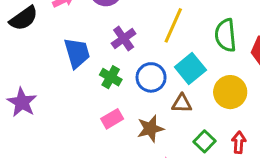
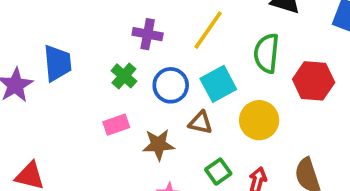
purple cross: (124, 39) -> (148, 34), turned 35
blue trapezoid: (77, 53) -> (57, 63), moved

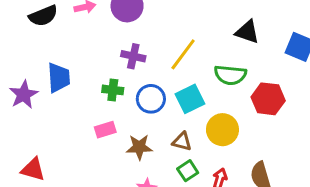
green semicircle: (267, 53) -> (230, 75), turned -92
green cross: (124, 76) -> (113, 90), turned -36
brown triangle: (200, 123) -> (182, 142), moved

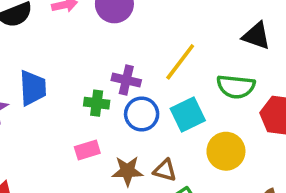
purple cross: (133, 56) -> (126, 80), moved
brown triangle: (182, 142) -> (165, 170), moved

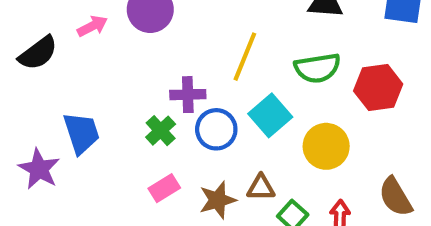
green cross: (97, 103) -> (161, 131), turned -35

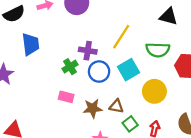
blue trapezoid: (81, 133) -> (31, 44), moved
pink rectangle: (164, 188) -> (66, 97), turned 35

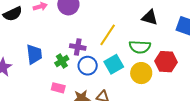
blue trapezoid: (31, 44) -> (34, 54), moved
yellow circle: (154, 91) -> (141, 73), moved

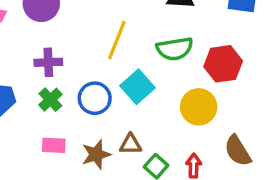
purple cross: (78, 47) -> (48, 62), moved
yellow circle: (141, 73) -> (199, 107), moved

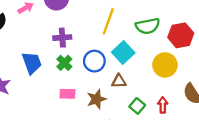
brown triangle: (131, 144) -> (119, 81), moved

